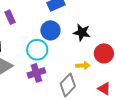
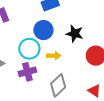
yellow arrow: (83, 66) -> (54, 56), moved

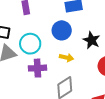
cyan circle: (29, 49) -> (30, 44), moved

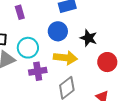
yellow arrow: (66, 58) -> (65, 58), size x1.6

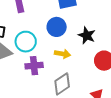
yellow arrow: (65, 58) -> (63, 54), size x0.7

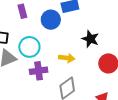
blue circle: (57, 27) -> (51, 20), moved

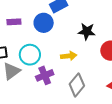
purple rectangle: (22, 11) -> (14, 22), turned -64

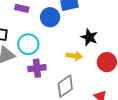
yellow arrow: (69, 56) -> (74, 56), moved

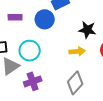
purple cross: (37, 68) -> (33, 81), moved

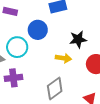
blue circle: (45, 19) -> (38, 30), moved
black star: (87, 30) -> (78, 39), turned -30

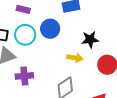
cyan circle: (17, 47) -> (25, 35), moved

